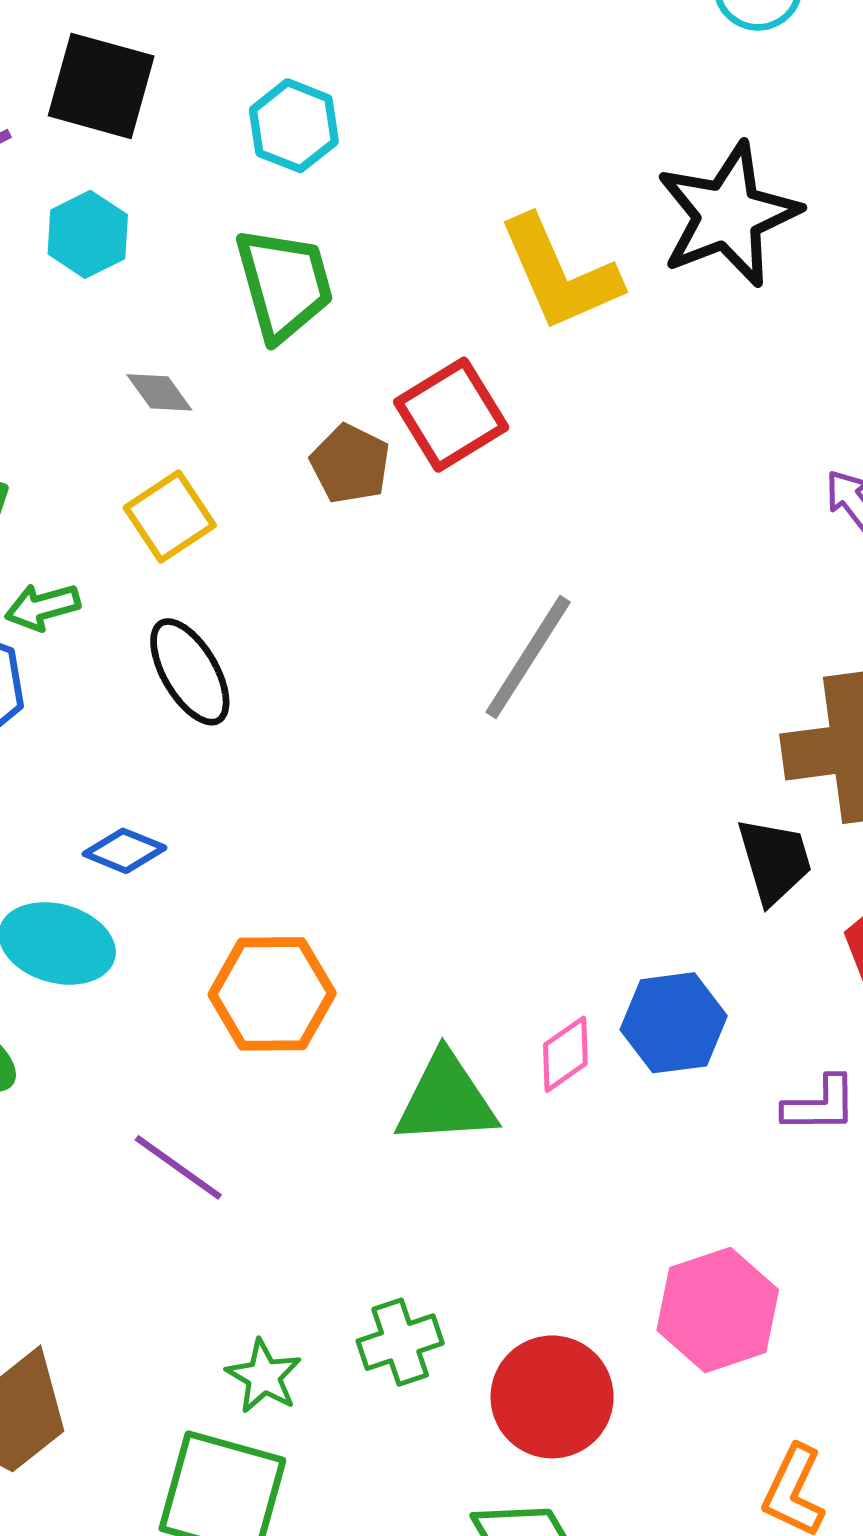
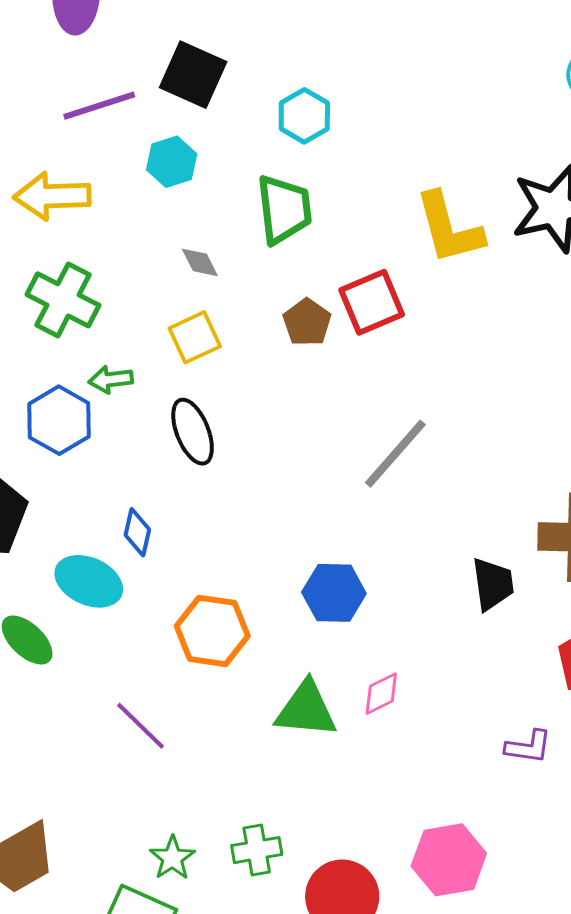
blue diamond: (125, 851) -> (137, 532), turned 72
black trapezoid: (775, 861) -> (493, 584), moved
blue hexagon: (674, 1023) -> (334, 593), moved

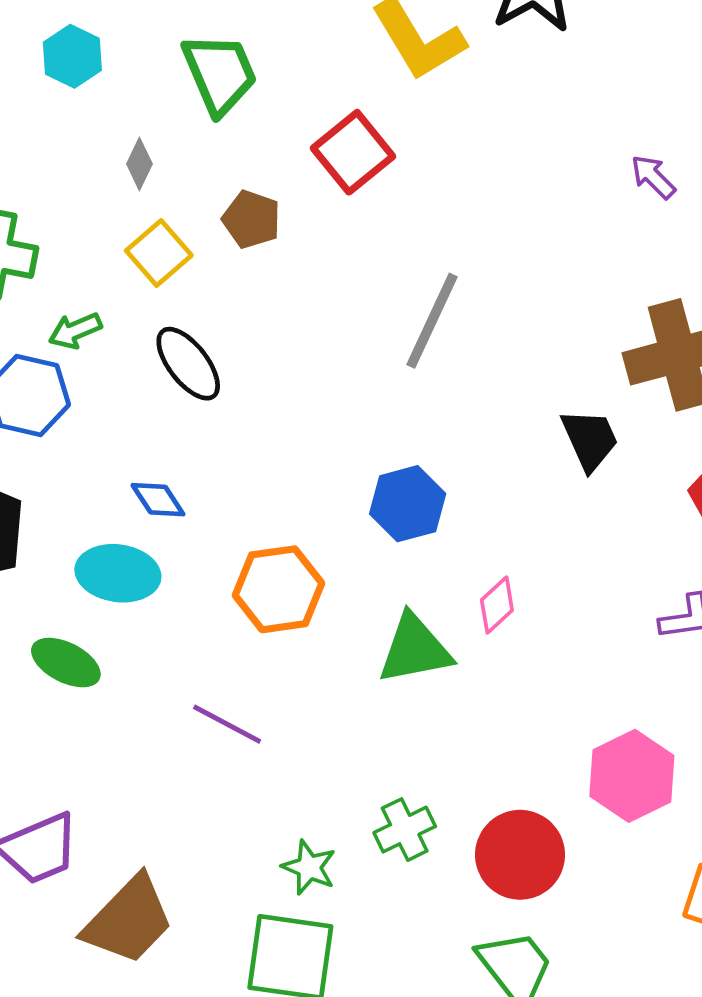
gray diamond: (200, 262) -> (139, 164), turned 69
brown pentagon: (307, 322) -> (251, 219), moved
blue diamond: (137, 532) -> (158, 500), turned -30

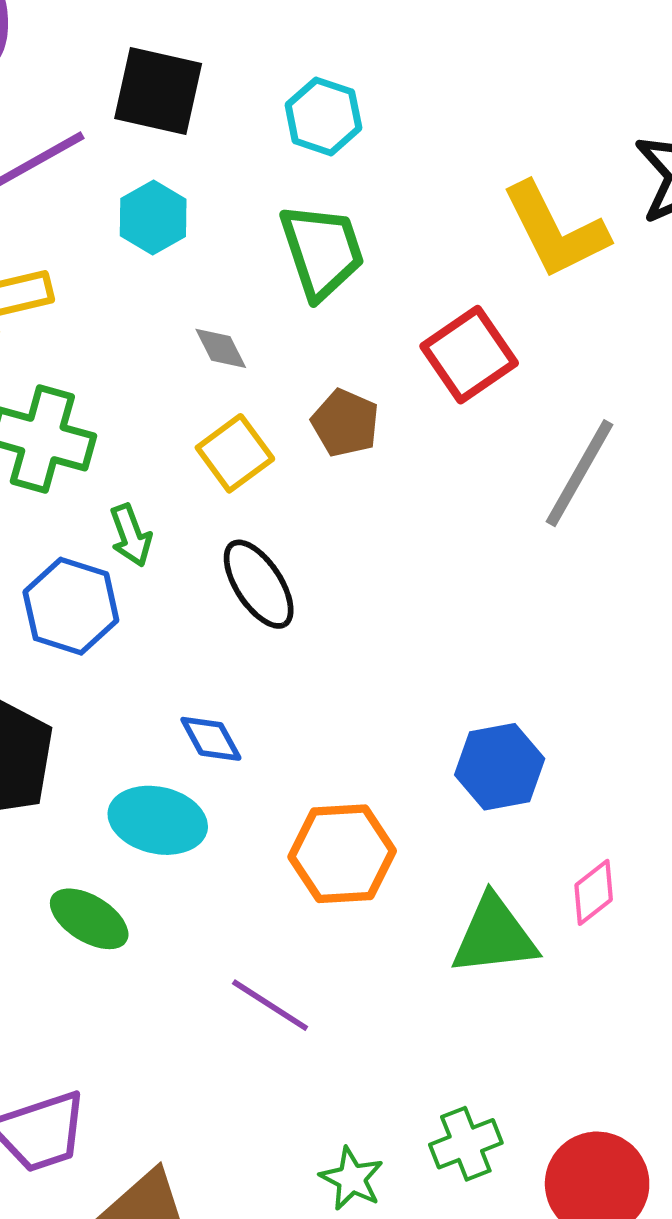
gray diamond: (139, 164) -> (221, 348), turned -57
gray line: (432, 321) -> (579, 473), moved
green arrow: (75, 331) -> (131, 535), turned -92

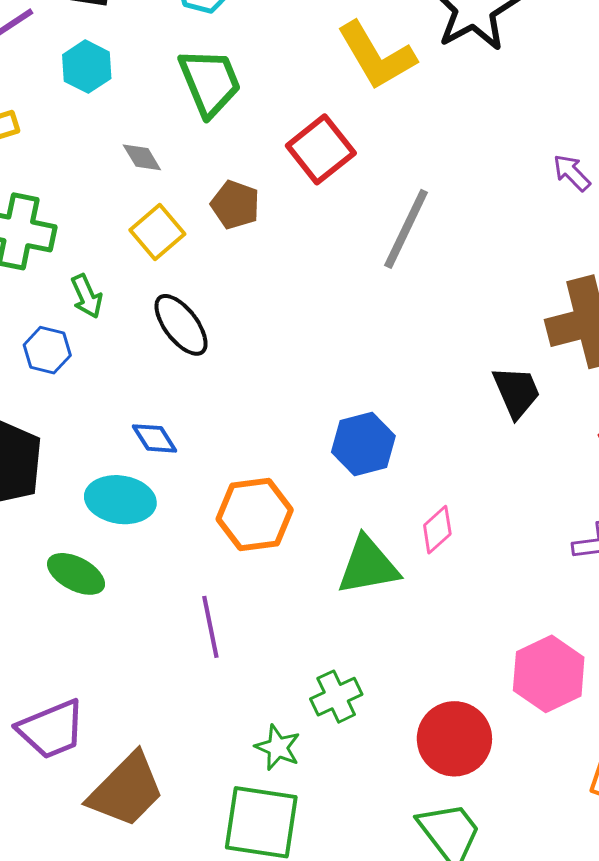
blue hexagon: (71, 606) -> (47, 350), size x0.7
purple line: (270, 1005) -> (210, 627), turned 50
green cross: (466, 1144) -> (336, 697), moved

